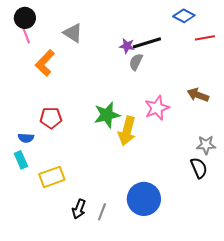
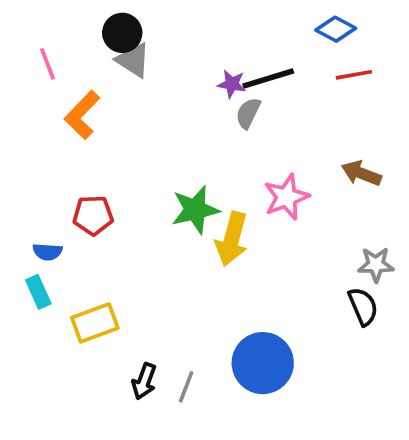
black circle: (25, 18) -> (122, 33), moved
red line: (205, 38) -> (354, 75), moved

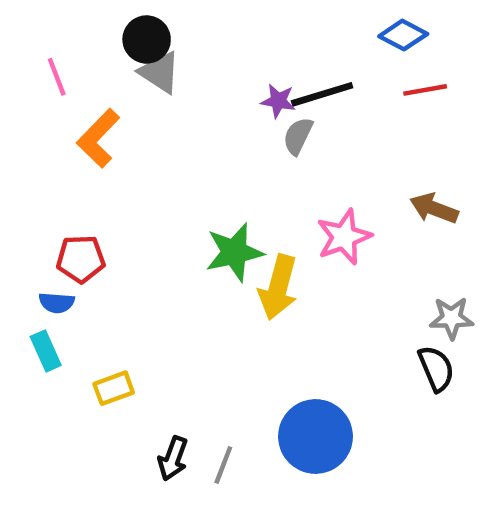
red pentagon: (93, 215) -> (81, 259), moved
yellow rectangle: (95, 323) -> (114, 388), size x0.7

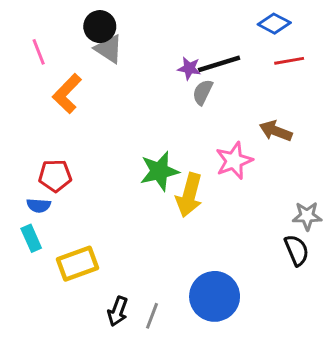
brown arrow: (434, 208) -> (276, 131), moved
yellow rectangle: (114, 388) -> (77, 264), size x1.5

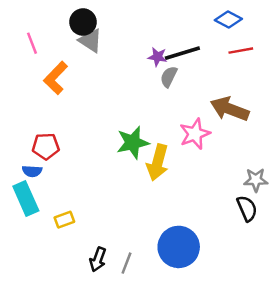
brown arrow: (276, 131) -> (230, 109), size x1.4
cyan rectangle: (31, 238) -> (26, 198), size x1.5
yellow rectangle: (77, 264) -> (64, 220), size x0.6

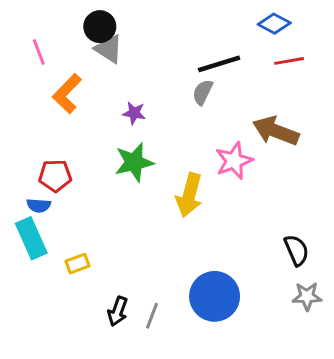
purple star: (158, 57) -> (134, 113), moved
green star: (133, 143) -> (134, 162), moved
gray star: (256, 180) -> (307, 296), moved

